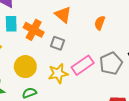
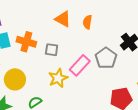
orange triangle: (63, 15) -> (63, 19), moved
yellow circle: (25, 67) -> (15, 79), moved

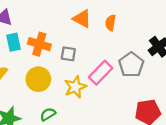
yellow circle: (15, 79) -> (38, 79), moved

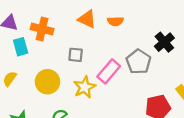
orange semicircle: (110, 23) -> (115, 21), turned -98
orange cross: (39, 44) -> (42, 29), moved

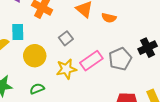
cyan rectangle: (21, 47) -> (18, 32), moved
gray square: (76, 55) -> (66, 38), turned 32

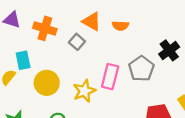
gray square: (66, 38) -> (77, 42), moved
pink rectangle: (91, 61) -> (110, 77), turned -30

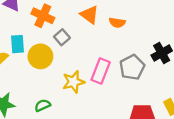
gray square: (77, 42) -> (62, 37), moved
yellow circle: (47, 83) -> (40, 56), moved

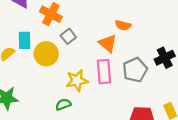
orange triangle: (89, 15) -> (108, 43), moved
pink rectangle: (101, 71) -> (104, 72), turned -30
green semicircle: (42, 105) -> (63, 104), moved

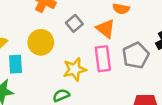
gray square: (68, 36) -> (74, 23), moved
cyan rectangle: (25, 40) -> (16, 64), moved

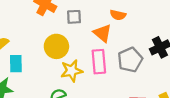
gray square: (74, 23) -> (74, 17), moved, turned 35
yellow circle: (41, 42) -> (56, 46), moved

